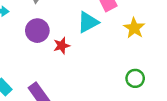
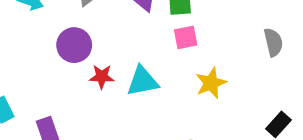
cyan triangle: (88, 22) -> (143, 81), moved

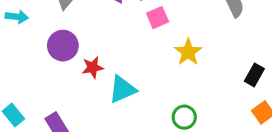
cyan triangle: (143, 81) -> (122, 89), moved

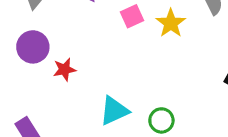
yellow star: (188, 52) -> (171, 23), moved
cyan triangle: (122, 89) -> (114, 111), moved

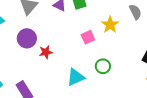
pink square: (132, 16) -> (88, 37), moved
green circle: (161, 120) -> (103, 66), moved

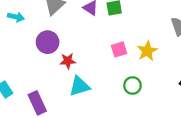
yellow star: (110, 25) -> (147, 51), moved
cyan triangle: (76, 77) -> (79, 86), moved

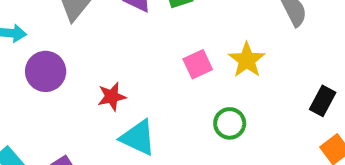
purple circle: (48, 42) -> (46, 71), moved
cyan triangle: (79, 86) -> (138, 138), turned 50

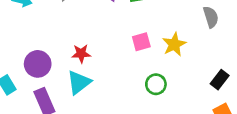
purple circle: (46, 71) -> (38, 64), moved
cyan triangle: (138, 138) -> (79, 82), moved, turned 48

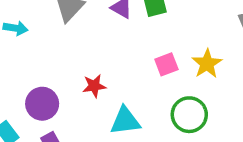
cyan triangle: (79, 82) -> (125, 121), moved, turned 36
green circle: (156, 84) -> (189, 115), size x1.4

